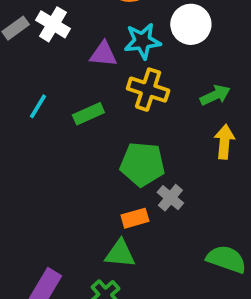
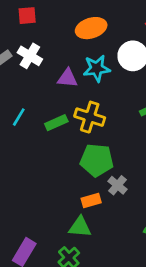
yellow cross: (148, 90) -> (90, 117), moved

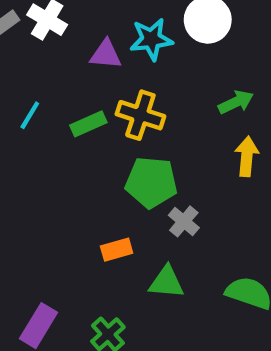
orange rectangle: (91, 201) -> (117, 250), moved
green triangle: (80, 227) -> (166, 282), moved

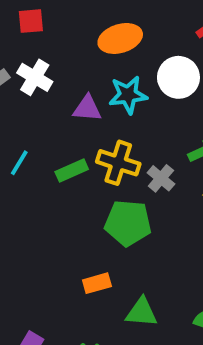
gray cross: (184, 221) -> (161, 178), moved

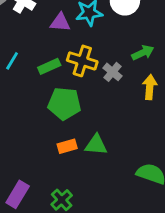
green pentagon: (128, 223) -> (64, 104), moved
green triangle: (142, 312) -> (96, 145), moved

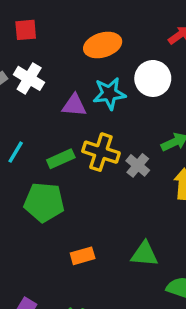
green pentagon: (64, 104) -> (44, 202), moved
green triangle: (96, 145) -> (144, 254), moved

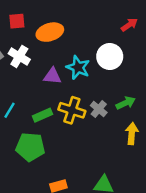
orange ellipse: (103, 45) -> (50, 32), moved
cyan star: (109, 94) -> (78, 67), turned 30
gray cross: (138, 165) -> (99, 109), moved

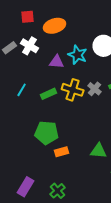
green pentagon: (30, 147) -> (47, 133), moved

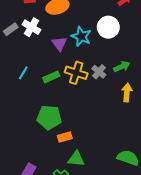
purple triangle: (57, 62) -> (60, 44), turned 49
green triangle: (99, 151) -> (76, 159), moved

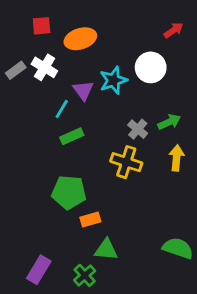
cyan star: (81, 36) -> (113, 80), turned 30
cyan line: (23, 73) -> (62, 109), moved
yellow cross: (76, 73) -> (126, 162), moved

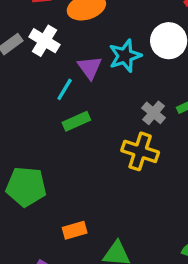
green pentagon: (69, 192) -> (26, 187), moved
orange rectangle: (90, 220) -> (75, 230), moved

